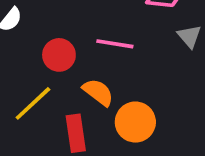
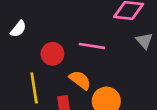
yellow line: (33, 103) -> (34, 88), turned -56

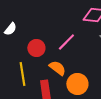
pink line: (92, 46) -> (66, 42), turned -54

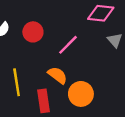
red circle: (36, 48) -> (33, 32), moved

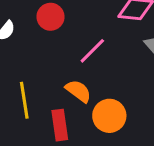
red circle: (33, 32) -> (51, 17), moved

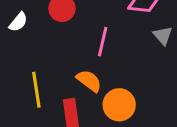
pink line: (92, 51) -> (103, 42), turned -32

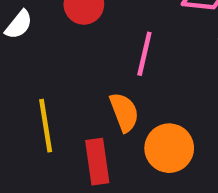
orange semicircle: (89, 81) -> (124, 112), turned 32

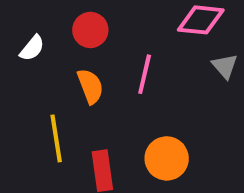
orange semicircle: (124, 112) -> (90, 86), moved

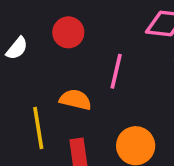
orange semicircle: (90, 86) -> (75, 100), moved, turned -56

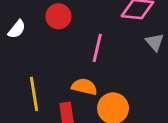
orange semicircle: (75, 100) -> (84, 87), moved

